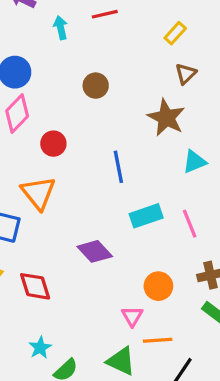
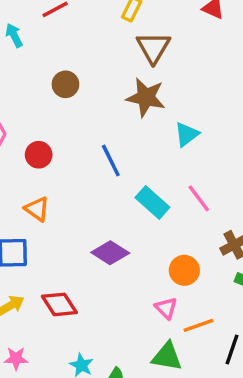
brown triangle: (186, 74) -> (153, 47), size x1.5
orange triangle: (38, 193) -> (37, 209), size x0.7
cyan rectangle: (146, 216) -> (152, 202), turned 76

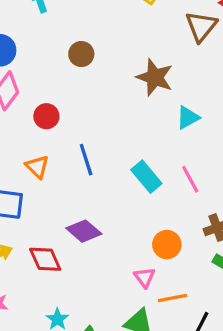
brown triangle: (153, 47) -> (201, 26), moved
blue line: (111, 160) -> (86, 160), moved
purple diamond: (110, 253) -> (84, 231), moved

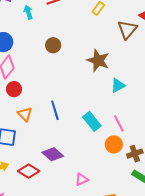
red circle: (46, 116) -> (14, 89), moved
orange circle: (167, 245) -> (114, 144), moved
red diamond: (45, 259) -> (29, 171), turned -35
pink triangle: (145, 277) -> (82, 179), moved, turned 40

